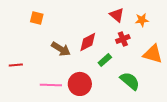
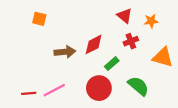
brown arrow: (61, 49) -> (65, 52), turned -36
red line: (16, 65) -> (29, 93), moved
red circle: (80, 84) -> (99, 88), moved
pink line: (51, 85) -> (54, 90), turned -30

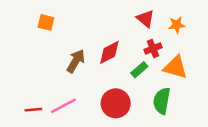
brown arrow: (65, 52) -> (76, 61), turned -54
orange triangle: (163, 57) -> (175, 67), moved
green rectangle: (112, 64) -> (139, 70), moved
green semicircle: (138, 86) -> (162, 101), turned -120

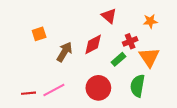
red triangle: (145, 19) -> (109, 16), moved
orange square: (46, 22) -> (39, 34), moved, turned -32
orange triangle: (175, 67) -> (149, 57), turned 40

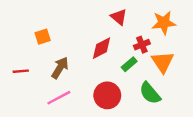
orange star: (150, 21) -> (164, 23), size x1.5
brown arrow: (64, 52) -> (60, 68), moved
green semicircle: (138, 86) -> (150, 93), turned -50
red line: (29, 93) -> (21, 71), moved

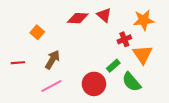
orange square: (43, 37) -> (37, 32), turned -32
red diamond: (101, 48) -> (78, 18), moved, turned 30
green rectangle: (129, 64) -> (113, 66), moved

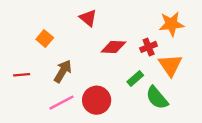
red triangle: (104, 15) -> (88, 18), moved
red diamond: (78, 18) -> (113, 47), moved
red circle: (94, 84) -> (97, 100), moved

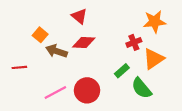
red diamond: (113, 47) -> (84, 42), moved
orange triangle: (170, 65) -> (154, 59), turned 30
brown arrow: (63, 71) -> (56, 51), moved, turned -102

